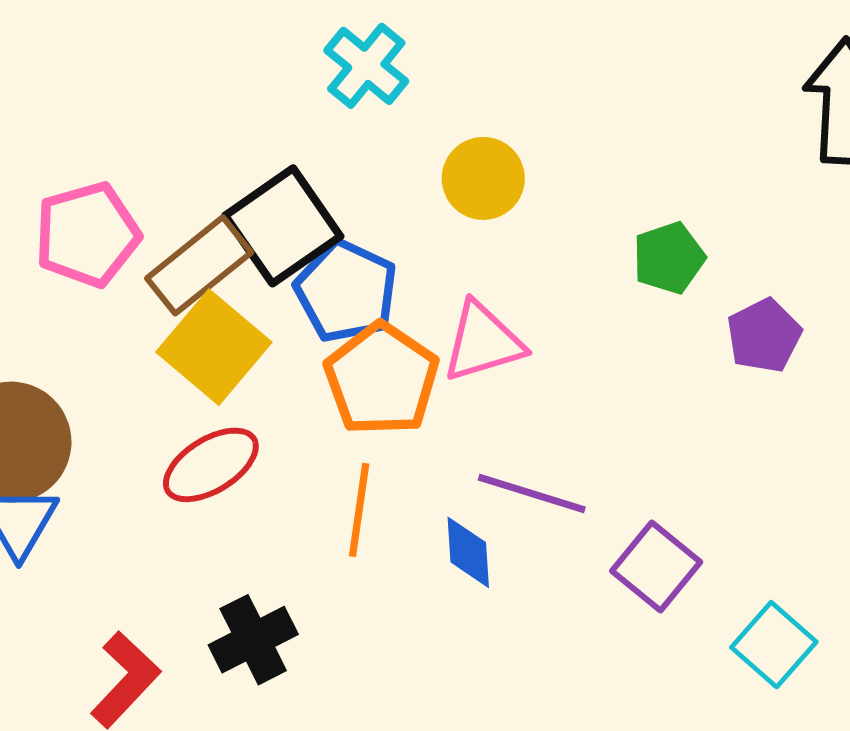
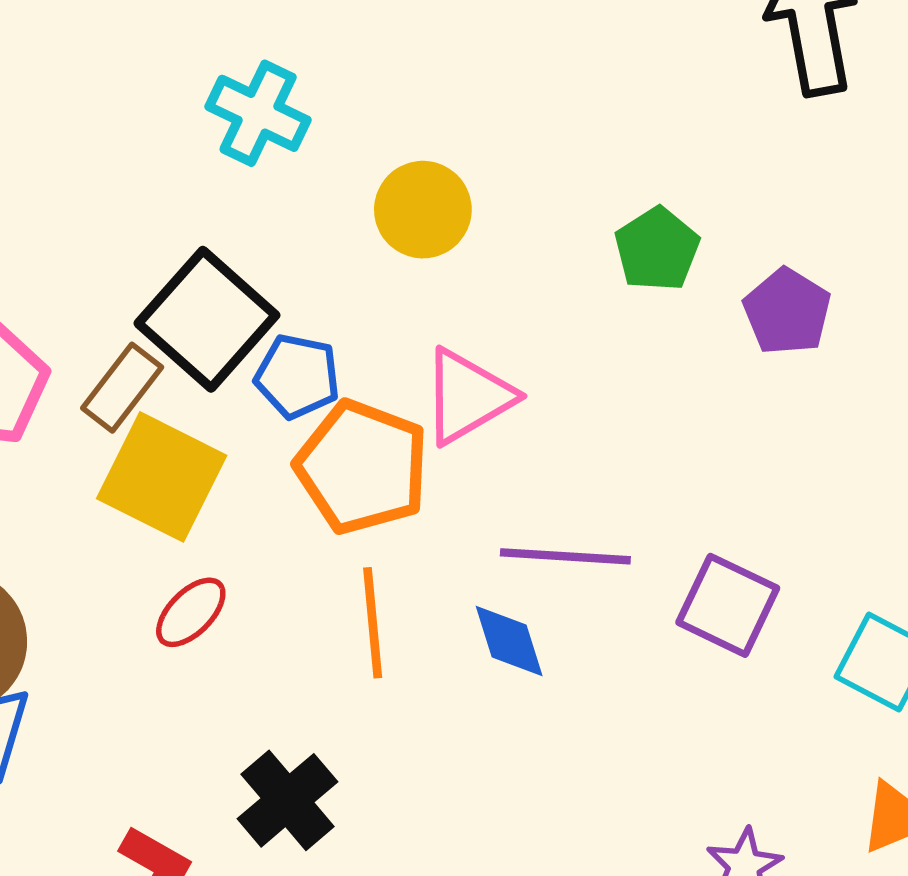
brown rectangle: (199, 265) -> (122, 388), size x0.7
blue pentagon: (346, 291) -> (297, 376), size x0.7
red ellipse: (211, 465) -> (191, 612), size x0.7

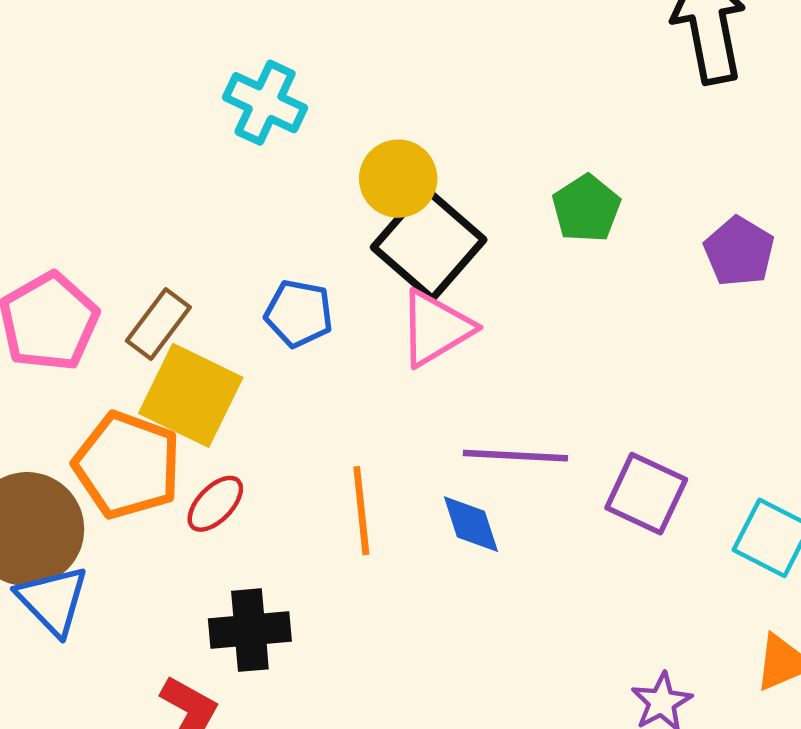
purple pentagon: (787, 312) -> (739, 252), moved
black square: (207, 319) -> (429, 243), moved
orange pentagon: (362, 467) -> (127, 465), moved
black cross: (288, 800) -> (250, 630), moved, turned 36

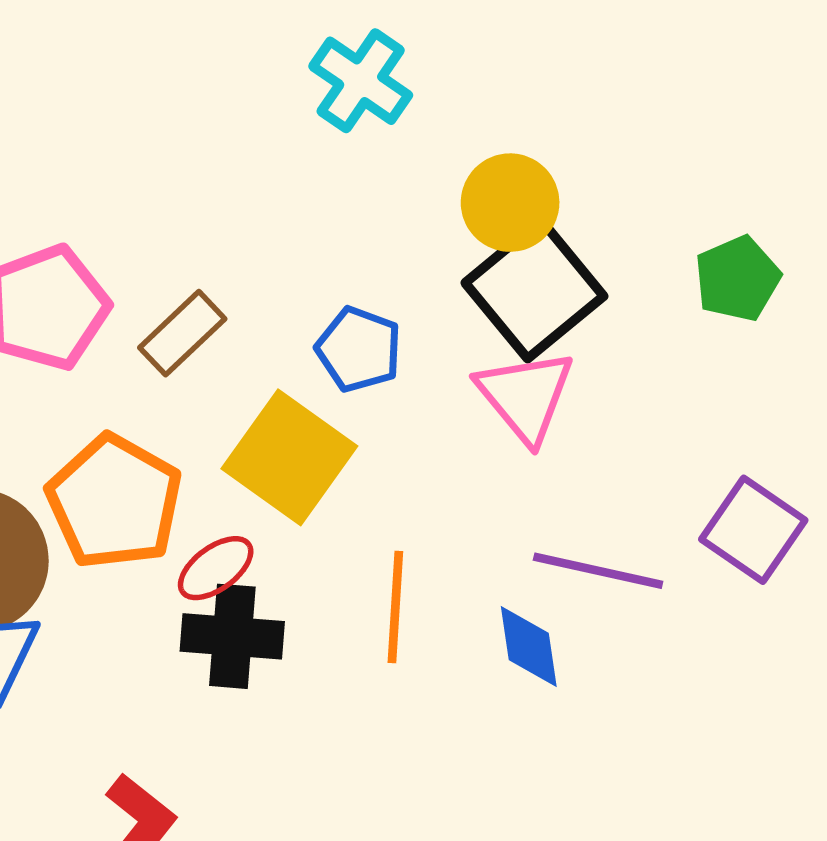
pink triangle: (436, 328) -> (526, 396), turned -48
yellow square: (191, 395) -> (289, 457), moved
purple square: (646, 494) -> (753, 530), moved
black cross: (250, 630) -> (232, 636), moved

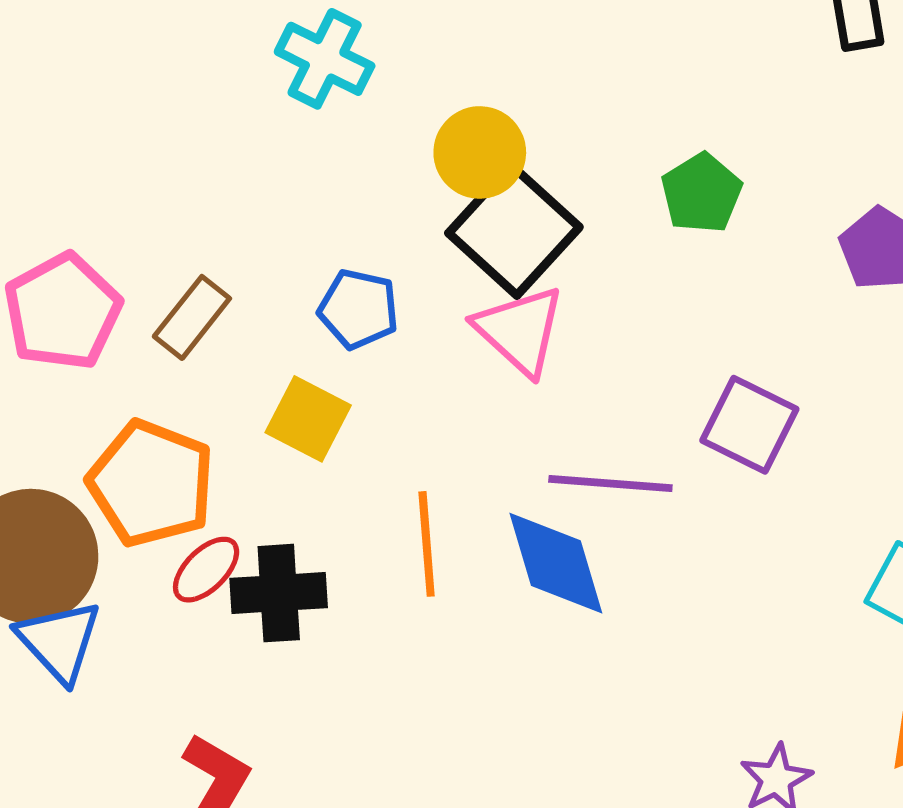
yellow square: (289, 457) -> (308, 419), size x0.7
red ellipse: (216, 568) -> (206, 570), moved
blue diamond: (529, 646) -> (556, 563), size x1.5

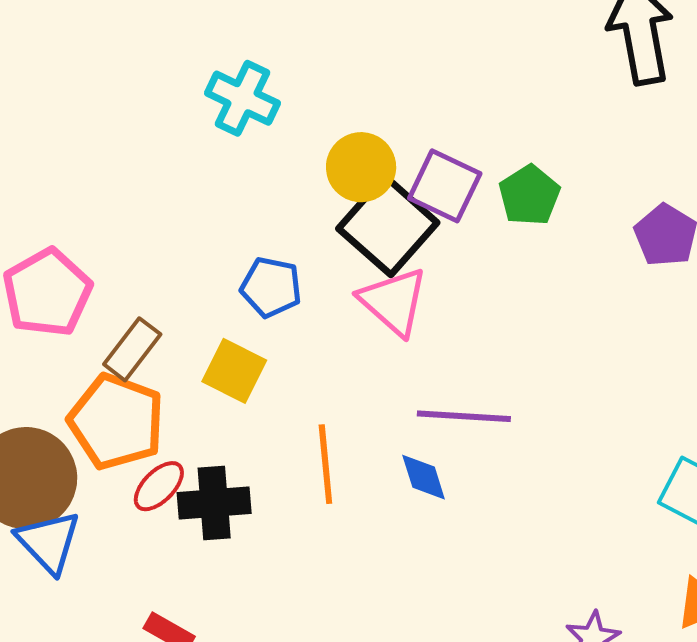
brown rectangle: (192, 317) -> (132, 349), moved
purple square: (749, 425) -> (445, 186), moved
blue diamond: (556, 563) -> (424, 477), size x0.6

